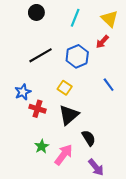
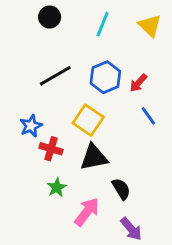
red arrow: (102, 42) -> (138, 83), moved
yellow square: (65, 88) -> (88, 120), size x1.5
black triangle: (69, 115) -> (94, 157), turned 30
green star: (42, 146) -> (57, 187), moved

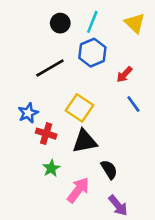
black circle: (50, 17) -> (60, 23), moved
blue hexagon: (105, 77) -> (92, 53), moved

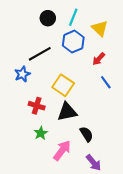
yellow triangle: (135, 23) -> (100, 28), moved
blue star: (28, 113) -> (22, 74), moved

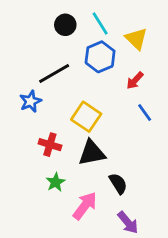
cyan line: (73, 17) -> (100, 23), turned -54

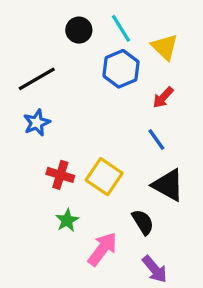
black line: (54, 74) -> (37, 79), moved
blue line: (145, 113) -> (156, 140), moved
yellow square: (86, 117) -> (104, 177), moved
black triangle: (92, 153) -> (168, 185), moved, turned 40

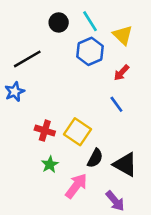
blue star: (37, 123) -> (15, 92), moved
black triangle: (168, 185) -> (125, 164), moved
black semicircle: (143, 222) -> (95, 158), moved, turned 60

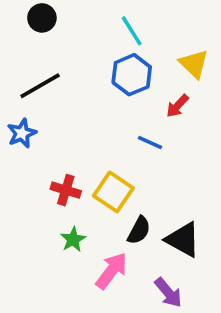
black circle: (59, 22) -> (42, 18), moved
yellow triangle: (123, 35) -> (194, 64), moved
blue line: (116, 104) -> (150, 142), moved, turned -30

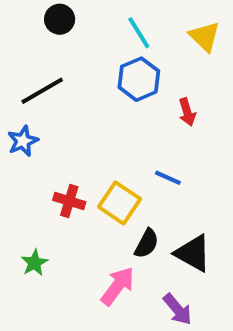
black circle: (42, 18) -> (60, 19), moved
yellow triangle: (194, 64) -> (205, 37), moved
red arrow: (177, 106) -> (187, 112), turned -60
blue line: (150, 142) -> (168, 178), moved
green star: (73, 240) -> (34, 263), moved

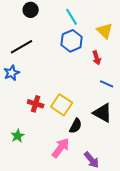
yellow triangle: (205, 37) -> (105, 31), moved
blue line: (168, 178) -> (107, 84), moved
black triangle: (193, 253) -> (103, 113), moved

